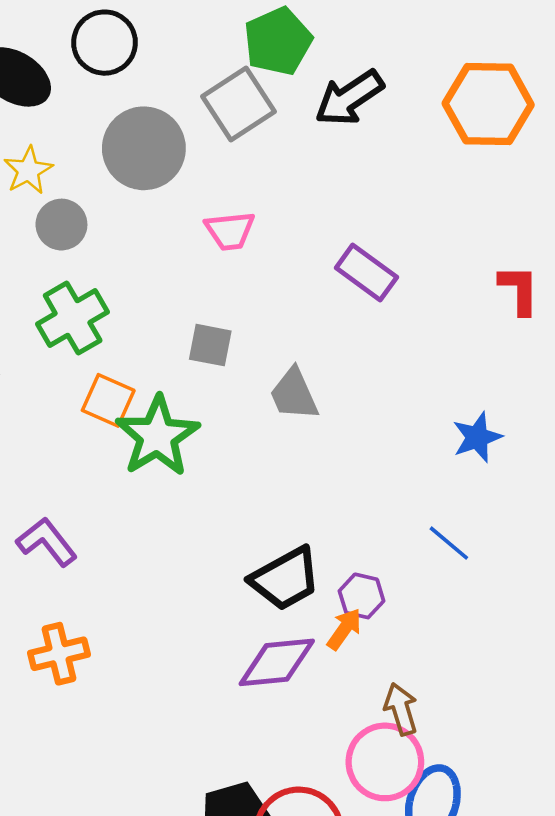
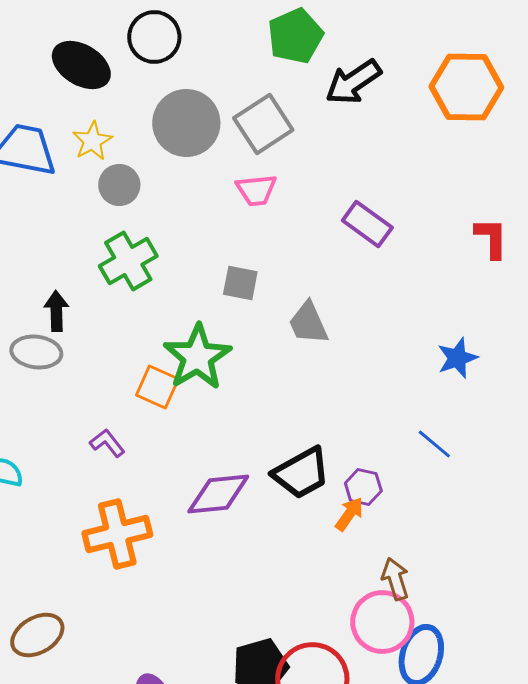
gray square: (239, 104) -> (263, 124), moved
orange square: (108, 400) -> (157, 387), moved
purple L-shape: (47, 542) -> (107, 443), size x0.7
orange cross: (59, 654) -> (117, 534), size x1.4
purple diamond: (277, 662) -> (218, 494), moved

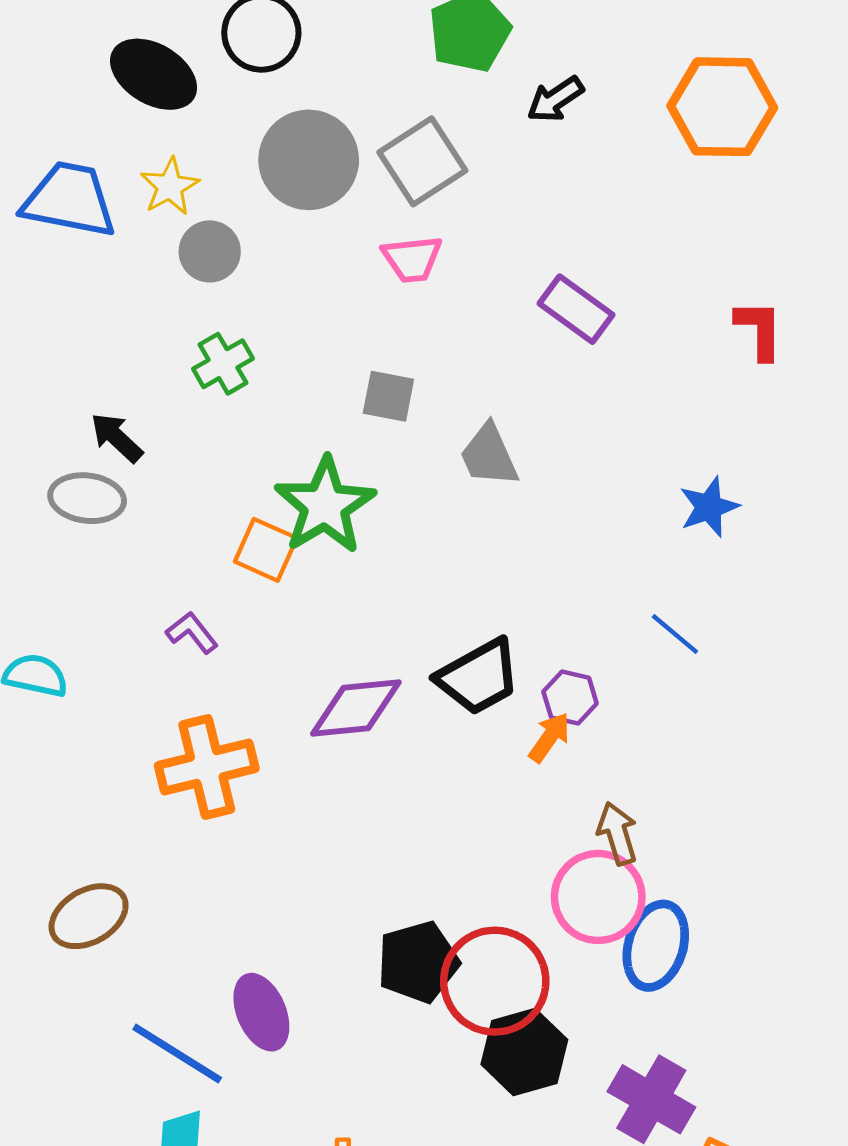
black arrow: (353, 82) -> (555, 99), size x0.7
green cross: (128, 261) -> (223, 364), size x0.7
black arrow: (56, 311) -> (117, 438), turned -45

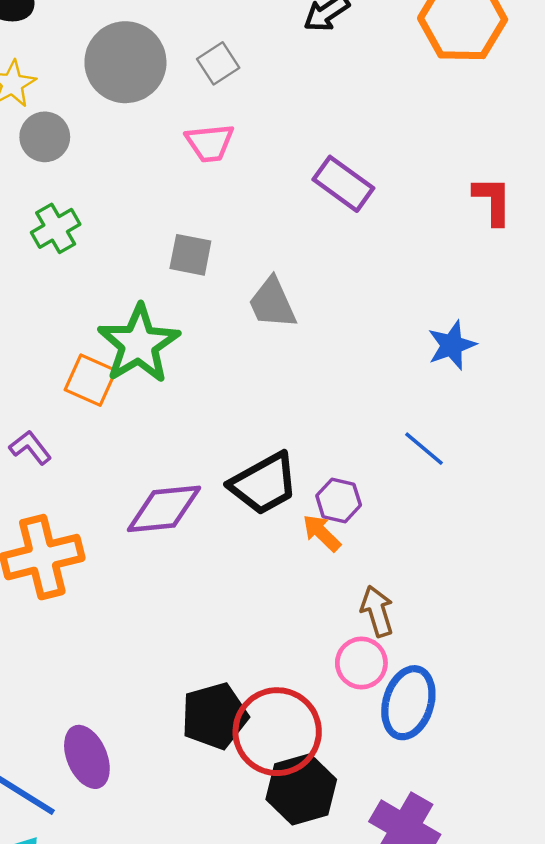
gray square: (422, 161) -> (218, 63), size x0.6
orange arrow: (549, 737) -> (322, 533), turned -81
pink circle: (598, 897) -> (361, 663), size x0.7

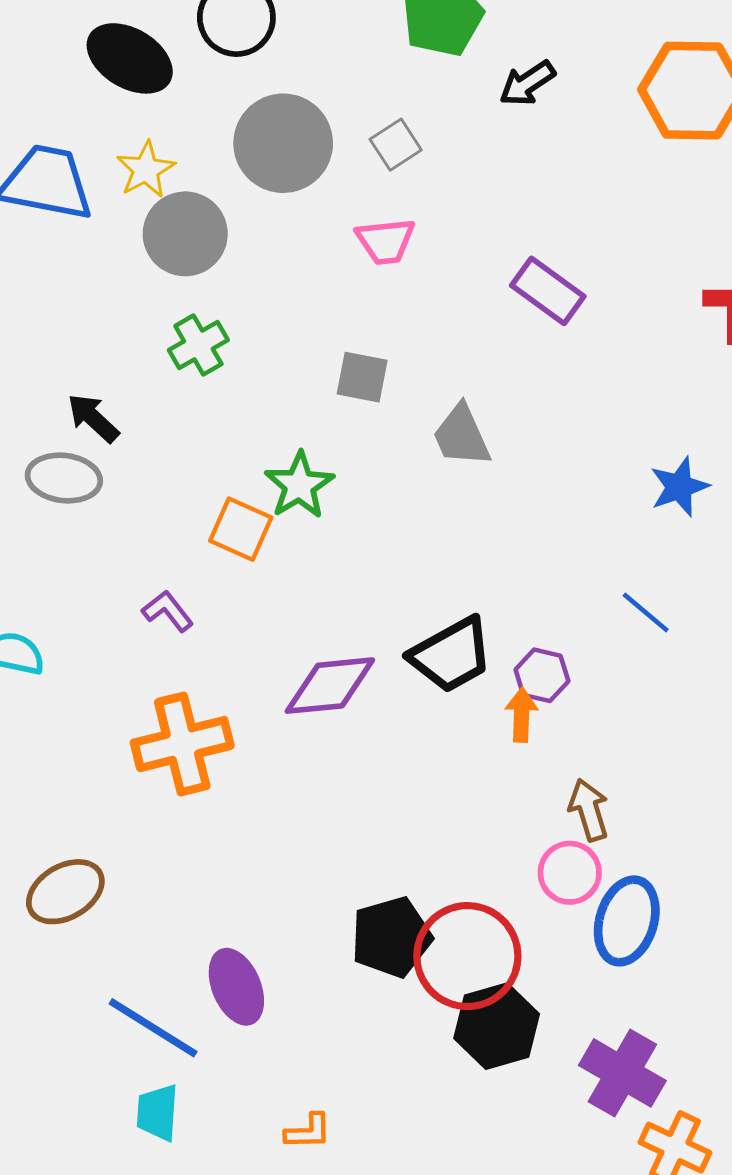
gray circle: (45, 137) -> (185, 234), size x1.4
green star: (139, 344) -> (299, 485), size x0.7
orange arrow: (322, 533) -> (521, 715), turned 48

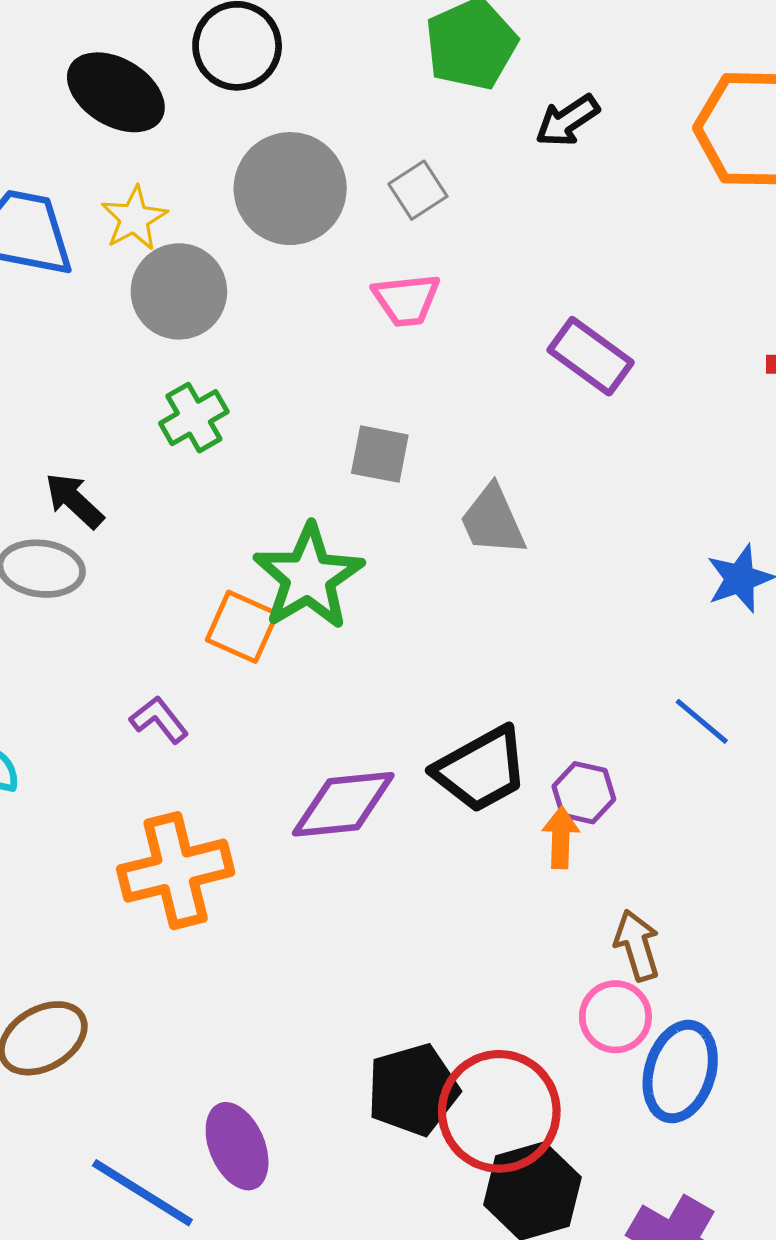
green star: (299, 485) -> (308, 577), size x1.4

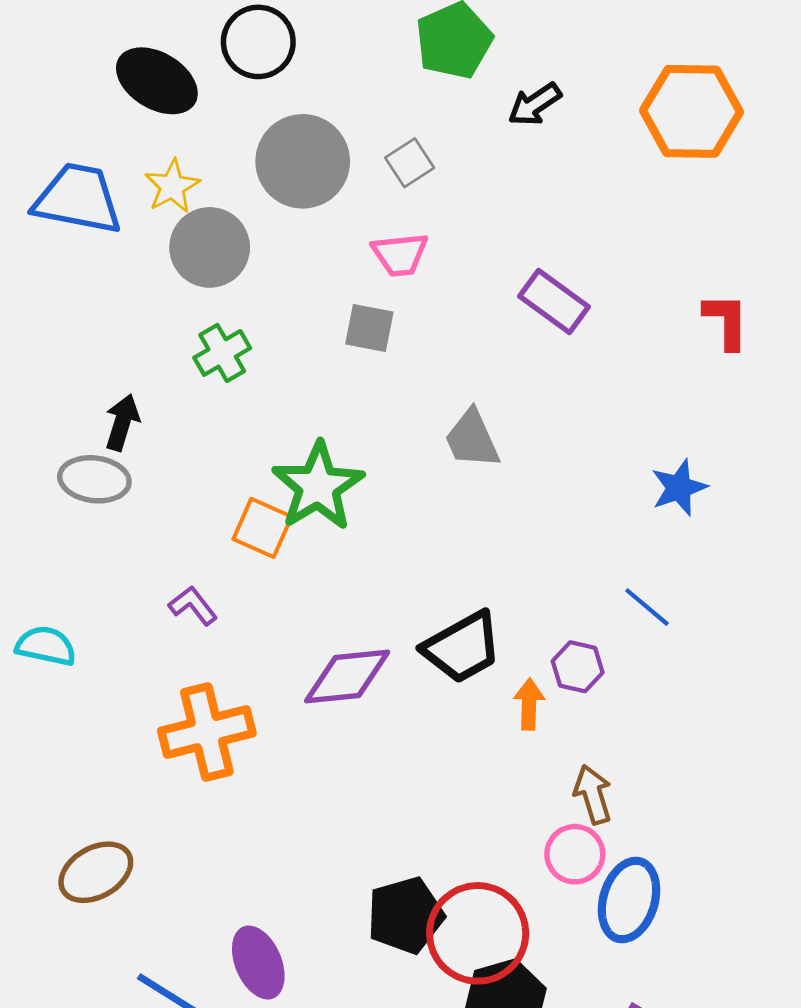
gray square: (380, 454) -> (369, 328), moved
black arrow: (74, 501) -> (122, 422), turned 64
purple hexagon: (584, 793) -> (578, 667), moved

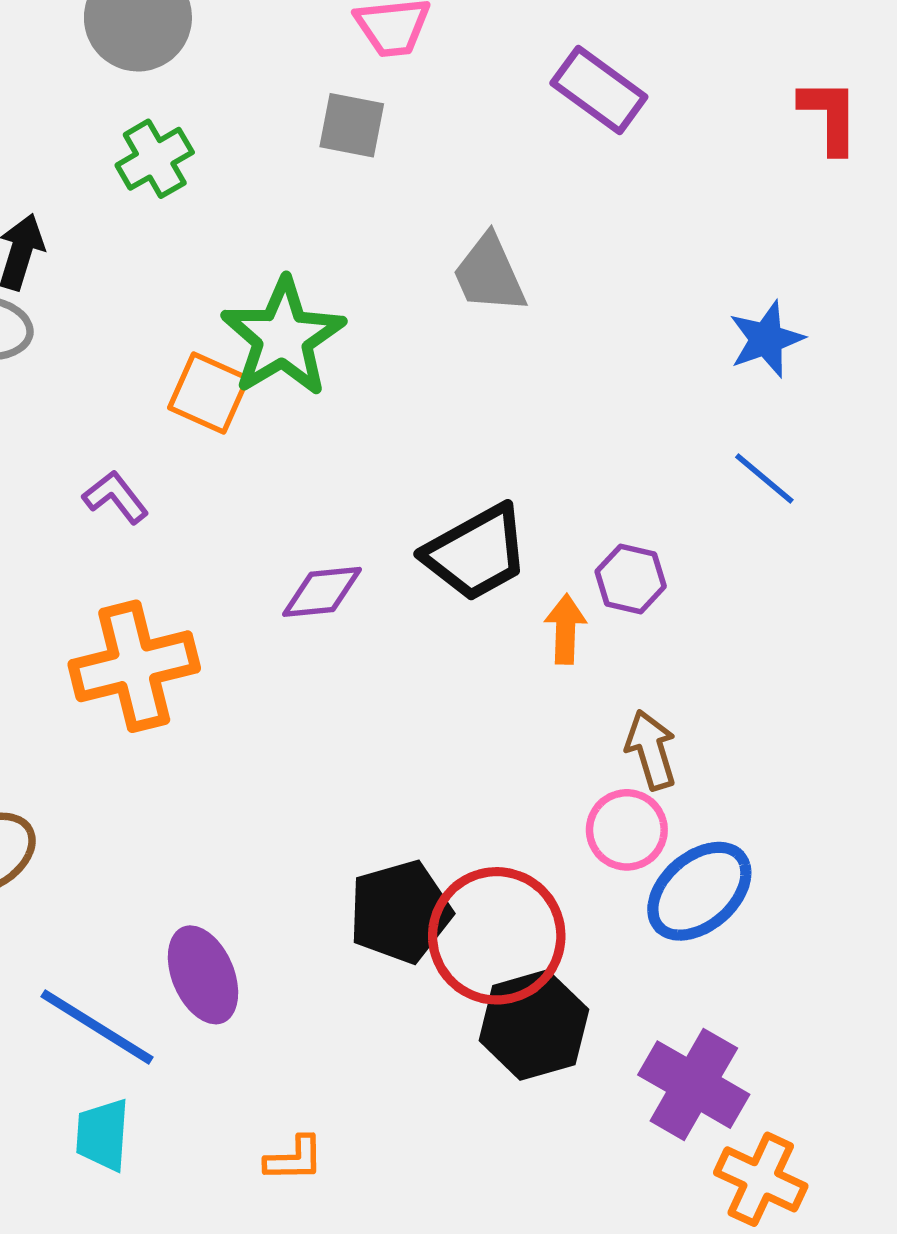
blue line: (647, 607) -> (764, 479), moved
purple diamond: (347, 676) -> (322, 592), size x0.7
blue ellipse: (629, 900) -> (699, 891), turned 32

